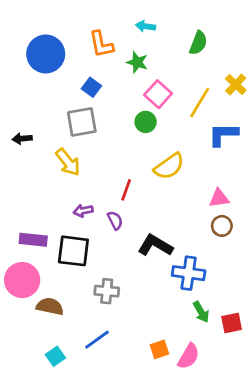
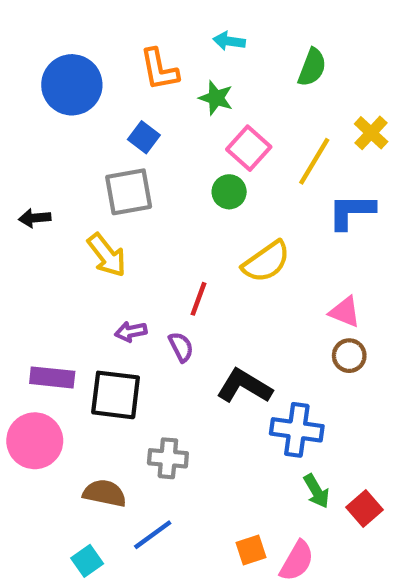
pink triangle: (219, 198) -> (345, 312), turned 30
brown semicircle: (50, 306) -> (105, 493), moved
red square: (232, 323) -> (365, 508), turned -30

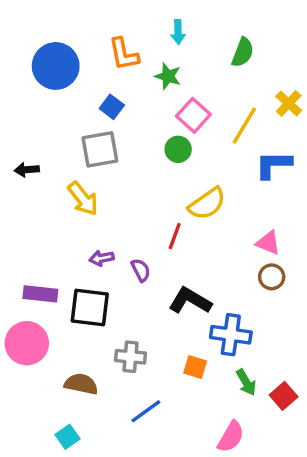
cyan arrow: (229, 41) -> (178, 32), turned -100
red line: (199, 299) -> (175, 236), moved
blue line: (153, 535) -> (146, 411), moved
orange square: (251, 550) -> (195, 367), moved, turned 35

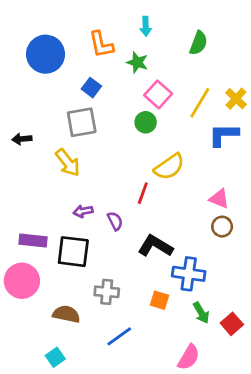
yellow cross: (289, 103) -> (236, 99), moved

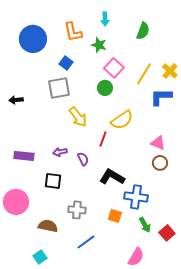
yellow arrow: (68, 163) -> (78, 117), moved
purple rectangle: (33, 240) -> (24, 156), moved
black square: (73, 252) -> (53, 181), size x0.7

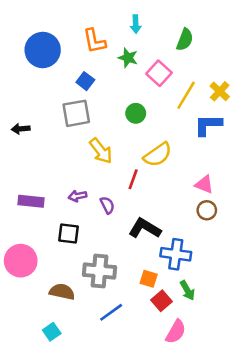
pink square: (114, 68) -> (159, 73), moved
gray cross: (77, 210) -> (100, 271), size x1.4
red square: (167, 233) -> (162, 301), moved

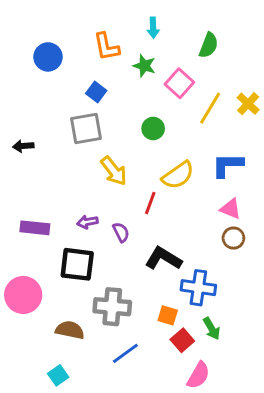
blue circle: (43, 50) -> (48, 57), size x0.7
blue L-shape: (208, 125) -> (228, 165), moved
black square: (68, 234) -> (77, 264), size x1.4

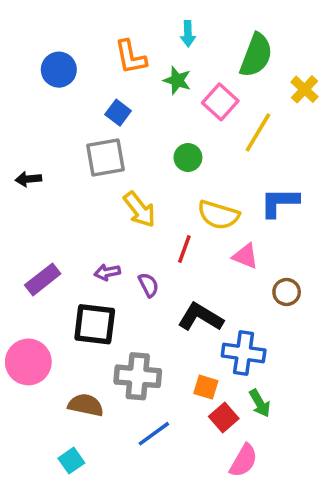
green semicircle: (209, 45) -> (256, 55), size x1.4
yellow cross: (248, 104) -> (305, 89), moved
yellow semicircle: (178, 175) -> (218, 215), turned 52
pink triangle: (231, 209) -> (245, 256), moved
purple rectangle: (35, 228) -> (43, 279), turned -44

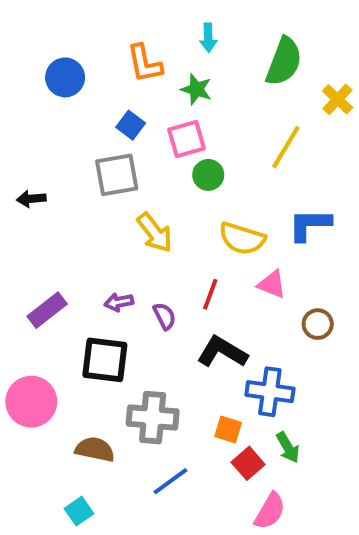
pink square: (220, 102) -> (186, 139), moved, turned 32
red line: (184, 249) -> (210, 294), moved

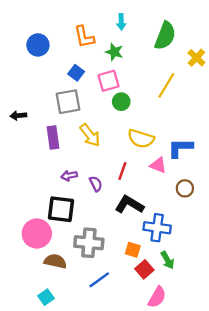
blue L-shape: (310, 225) -> (180, 148), moved
purple rectangle: (47, 310) -> (53, 138), moved, turned -60
pink circle: (31, 402) -> (37, 234), moved

